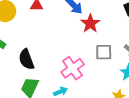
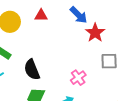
pink cross: (73, 68) -> (78, 78), size x0.7

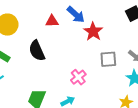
red triangle: (41, 15) -> (52, 21), moved
black semicircle: (32, 70) -> (37, 51), moved

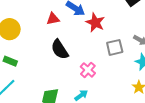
black semicircle: (37, 51) -> (60, 49), moved

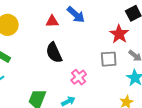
red star: (95, 22) -> (119, 34), moved

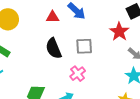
gray square: (109, 59) -> (84, 46), moved

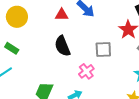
gray square: (84, 46) -> (103, 49), moved

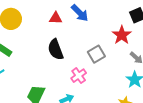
gray square: (103, 49) -> (96, 54), turned -30

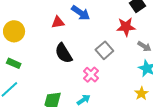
red star: (122, 35) -> (126, 27), turned -30

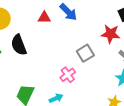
black semicircle: (64, 53) -> (19, 45), moved

